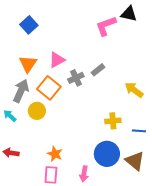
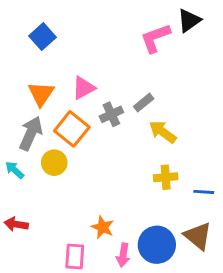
black triangle: (129, 14) -> (189, 20), turned -48
yellow arrow: (134, 90) -> (163, 132), moved
orange star: (55, 154) -> (103, 227), moved
blue circle: (107, 154) -> (157, 245), moved

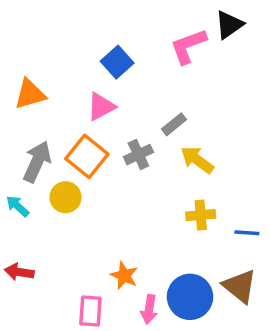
blue square: (43, 37) -> (117, 62), moved
orange triangle: (41, 94) -> (30, 94), moved, turned 40
gray cross: (111, 114) -> (138, 155), moved

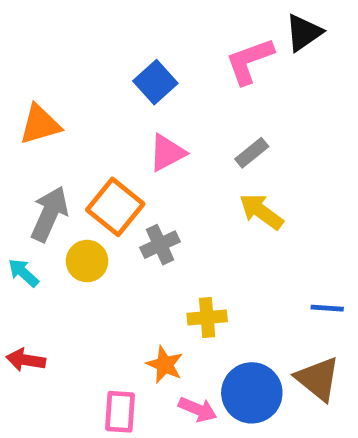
pink triangle: (101, 107) -> (167, 153), moved
gray rectangle: (174, 124) -> (252, 153), moved
gray cross: (138, 155) -> (160, 245), moved
yellow cross: (201, 215) -> (207, 318), moved
pink arrow: (149, 309) -> (198, 409), turned -76

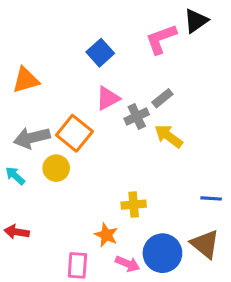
gray arrow: (49, 214) -> (32, 138), turned -128
gray cross: (160, 245) -> (137, 116), moved

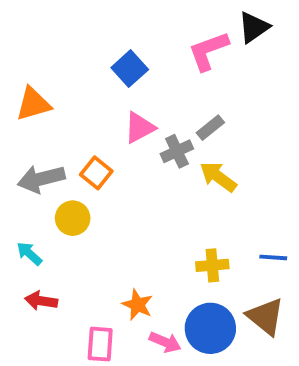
orange square: (74, 133) -> (96, 173), size x0.7
cyan arrow: (15, 176) -> (29, 254), moved
yellow cross: (134, 205) -> (212, 265), moved
red arrow: (17, 232) -> (41, 301), moved

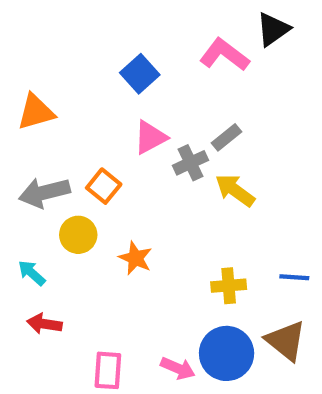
pink L-shape: (208, 51) -> (224, 55), turned 57
orange star: (138, 305) -> (135, 258), moved

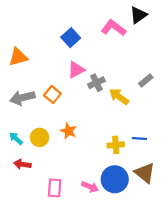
gray rectangle: (227, 137) -> (146, 81), moved
yellow circle: (78, 235) -> (40, 137), moved
blue line: (294, 277) -> (139, 138), moved

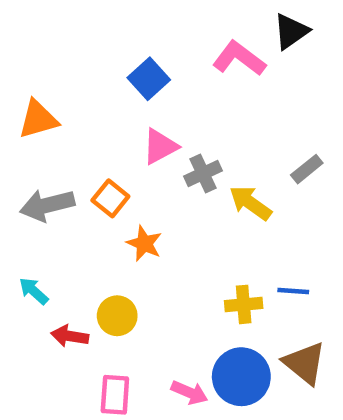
orange star: (69, 131) -> (144, 244), moved
yellow circle: (40, 137) -> (117, 316), moved
red arrow: (22, 164) -> (70, 336), moved

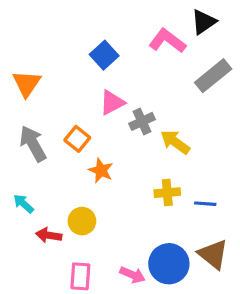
orange triangle: (38, 119) -> (27, 84), turned -40
gray rectangle: (307, 169) -> (213, 76), moved, size x1.6
gray arrow: (47, 205) -> (33, 144), turned 75
yellow cross: (244, 304) -> (167, 193), moved

